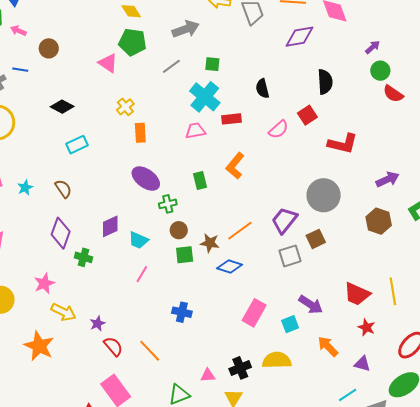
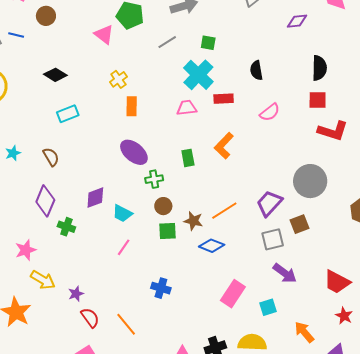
purple diamond: (300, 37) -> (297, 21), size x0.7
red square: (307, 115) -> (318, 100), moved, turned 30
purple arrow: (311, 305) -> (285, 273), moved

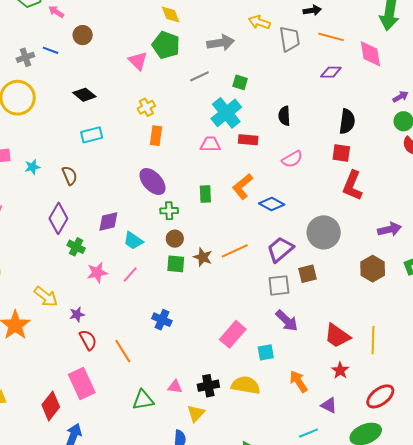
red L-shape: (333, 131) -> (352, 186), turned 88
blue diamond: (212, 246) -> (272, 204), moved
pink star: (26, 250) -> (97, 273), moved

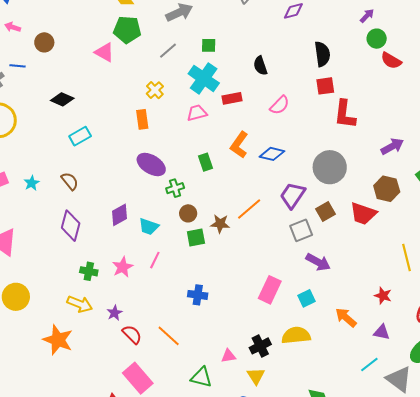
yellow cross: (146, 107) -> (155, 90), moved
green cross: (76, 247) -> (89, 271), moved
red trapezoid: (337, 336) -> (363, 214), moved
green triangle: (143, 400) -> (201, 377), turned 40

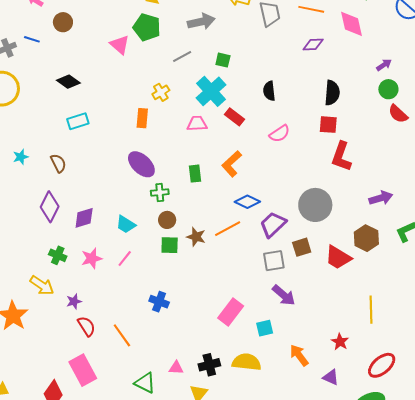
red rectangle: (232, 98) -> (235, 117), turned 36
blue diamond: (272, 154) -> (247, 202), moved
purple diamond: (120, 215) -> (84, 218), moved

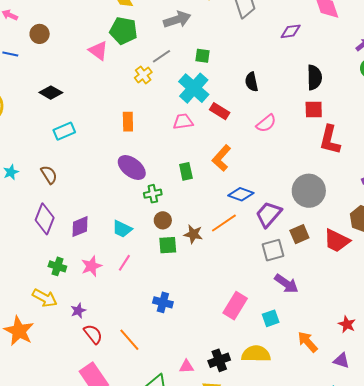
yellow cross: (161, 92) -> (143, 75), moved

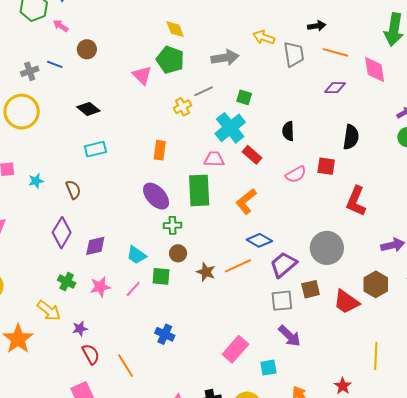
red square: (314, 109) -> (326, 166), moved
green rectangle: (186, 171) -> (199, 190), moved, size x1.8
green square: (168, 245) -> (161, 276), moved

